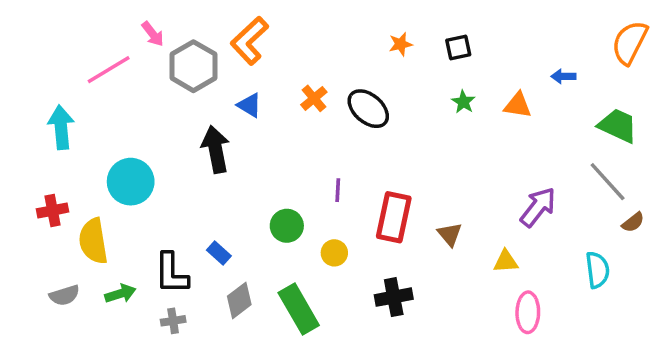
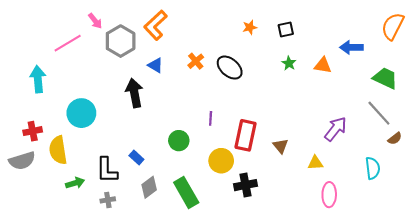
blue arrow: (563, 76) -> (351, 47), size x1.5
yellow circle: (334, 253) -> (221, 161), moved, size x1.5
gray semicircle: (64, 295) -> (22, 161), moved, size x1.4

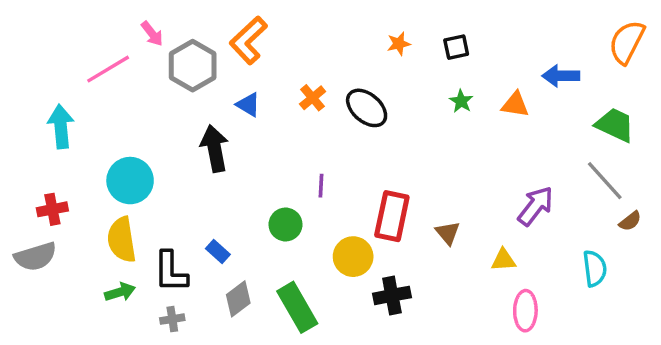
purple line: (211, 118) -> (321, 186), moved
yellow semicircle: (58, 150) -> (122, 240), moved

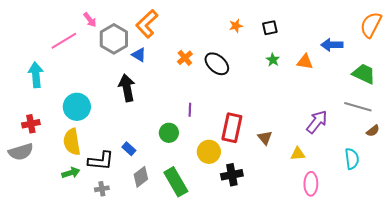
blue triangle: (248, 105) -> (139, 55), moved
gray line: (605, 181) -> (358, 107), turned -32
black L-shape: (171, 272) -> (101, 161), turned -84

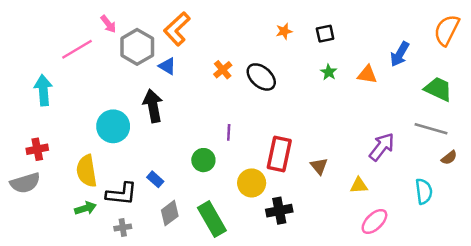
blue arrow: (332, 45) -> (400, 54), turned -60
cyan circle: (77, 107) -> (113, 126), moved
pink ellipse: (311, 184) -> (374, 221), turned 45

